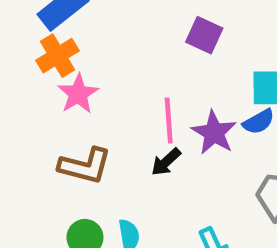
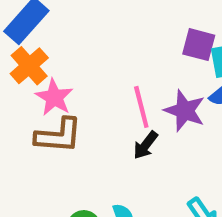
purple square: (204, 35) -> (199, 45), moved
brown L-shape: (85, 166) -> (59, 136), moved

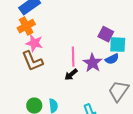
pink star: (54, 97) -> (34, 43), turned -30
brown L-shape: (59, 136) -> (32, 61), turned 50

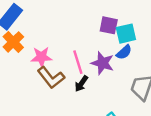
pink star: (34, 43) -> (41, 57), moved
brown L-shape: (32, 61) -> (51, 78), moved

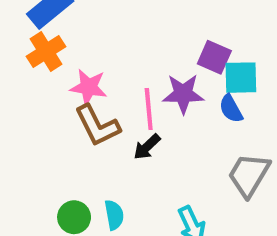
blue semicircle: (124, 52) -> (231, 109), turned 91
purple star: (103, 63) -> (183, 94), moved, turned -30

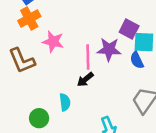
brown L-shape: (97, 126) -> (22, 61), moved
cyan semicircle: (114, 215) -> (65, 102), moved

